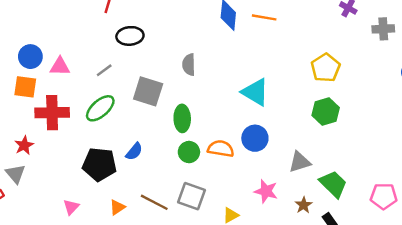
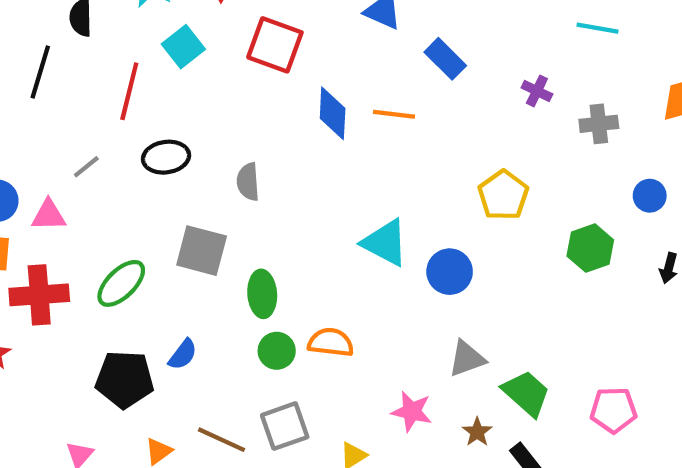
gray semicircle: (189, 65) -> (248, 182), moved
gray line: (104, 70) -> (86, 167), moved
green hexagon: (326, 111) -> (590, 248), moved
blue circle: (255, 138) -> (450, 272), moved
gray square: (191, 196) -> (285, 426), turned -36

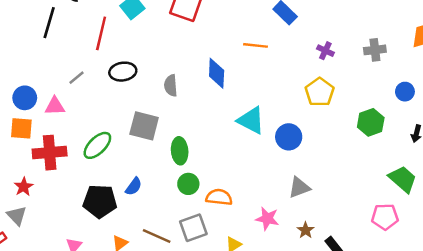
purple cross: (537, 91) -> (325, 51), moved
blue diamond: (333, 113) -> (217, 73), moved
orange semicircle: (331, 342) -> (219, 197), moved
green trapezoid: (526, 393) -> (403, 179), moved

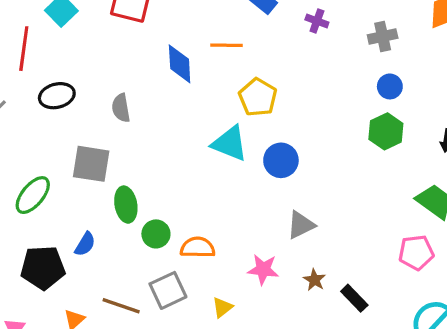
purple cross: (325, 51) -> (317, 21), moved
blue diamond: (217, 73) -> (180, 64), moved
yellow pentagon: (320, 92) -> (258, 97), moved
blue circle: (405, 92) -> (390, 86), moved
green ellipse: (180, 151) -> (126, 205), moved

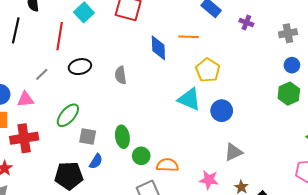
gray square: (91, 164) -> (88, 136), moved, size x0.7
green ellipse: (33, 195) -> (68, 115), moved

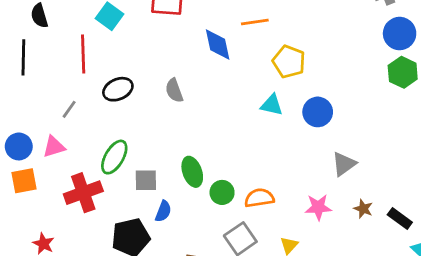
blue circle: (292, 65) -> (400, 34), size x1.5
cyan triangle: (189, 99) -> (272, 105), size x0.7
red cross: (24, 138) -> (83, 193), moved

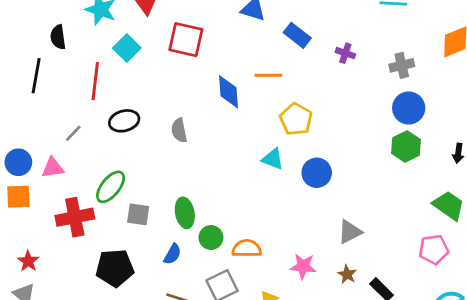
gray triangle: (344, 164) -> (350, 232), moved
blue semicircle: (163, 211) -> (172, 254), moved

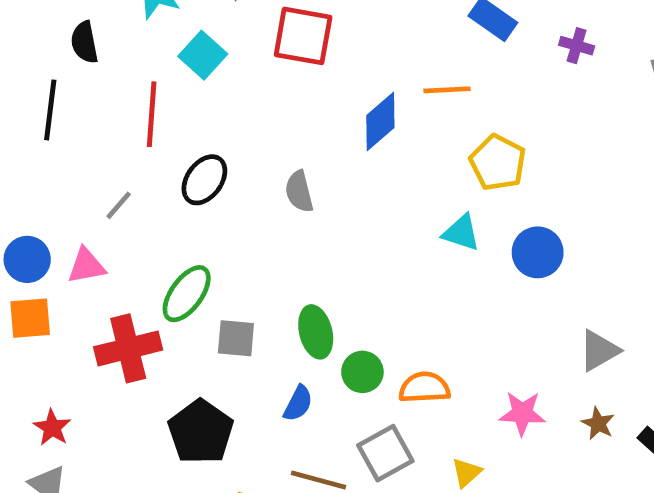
blue diamond: (229, 92) -> (380, 121), turned 56
black ellipse: (124, 121) -> (204, 180), turned -36
black pentagon: (115, 268) -> (201, 432), turned -30

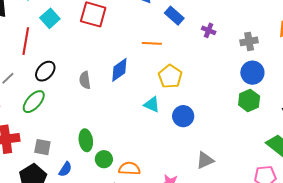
blue diamond: (380, 121) -> (119, 70), moved
green ellipse: (187, 294) -> (34, 102), moved
gray square: (236, 338) -> (42, 147), moved
blue semicircle: (298, 403) -> (65, 169), moved

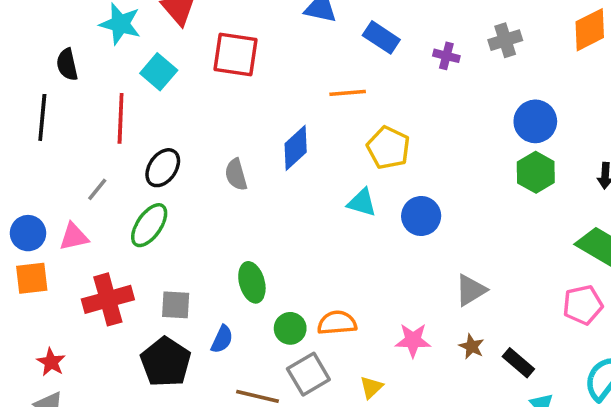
gray cross: (249, 41) -> (505, 40), moved
green circle: (104, 159) -> (290, 328), moved

